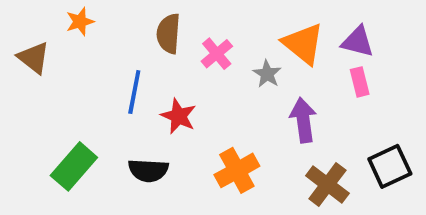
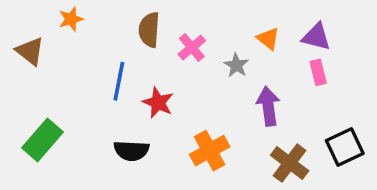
orange triangle: (303, 44) -> (268, 39), size x0.6
green rectangle: (74, 166) -> (43, 140), moved

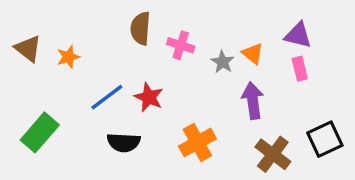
orange star: (71, 19) -> (68, 57), moved
orange triangle: (268, 39) -> (253, 54), moved
pink cross: (192, 48) -> (181, 45), turned -32
blue line: (119, 81) -> (107, 97), moved, turned 42

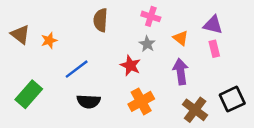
pink cross: (181, 45) -> (151, 16), moved
gray star: (223, 62) -> (147, 44), moved
red star: (149, 97) -> (130, 66), moved

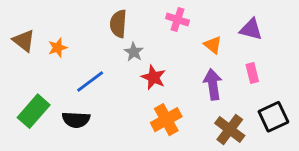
gray star: (147, 44) -> (134, 52), moved
pink rectangle: (214, 49) -> (252, 73), moved
black semicircle: (89, 101) -> (76, 120), moved

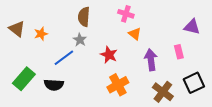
purple triangle: (251, 29) -> (192, 27), moved
orange triangle: (213, 45) -> (135, 34), moved
gray star: (134, 52) -> (80, 40), moved

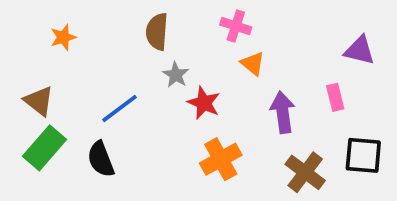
brown triangle: (17, 29) -> (39, 101), moved
orange star: (41, 34) -> (63, 37), moved
gray star: (80, 40) -> (176, 75), moved
black square: (194, 83) -> (363, 155), turned 30
black semicircle: (54, 85) -> (101, 159), turned 66

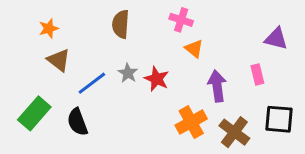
gray star: (176, 75) -> (128, 73), moved
brown triangle: (39, 101) -> (59, 60), moved
orange cross: (221, 159) -> (191, 122), moved

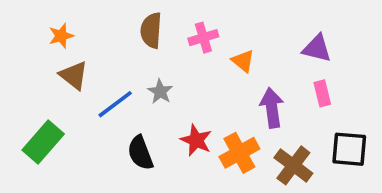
pink cross: (181, 20) -> (203, 38), moved, turned -35
purple triangle: (276, 39) -> (317, 48), moved
red star: (157, 79) -> (196, 140), moved
black semicircle: (77, 122) -> (140, 153), moved

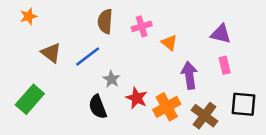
orange star: (61, 36) -> (29, 16), moved
gray star: (160, 92) -> (111, 79), moved
blue line: (115, 104) -> (88, 57), moved

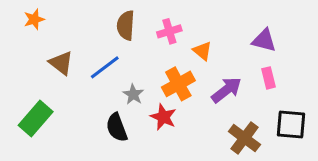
purple arrow: (189, 75) -> (226, 90), turned 60
orange cross: (167, 107) -> (178, 84), moved

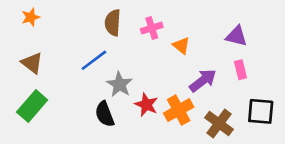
brown triangle: (61, 63) -> (32, 63), moved
orange cross: (178, 84) -> (179, 110), moved
gray star: (133, 94) -> (119, 84), size x1.4

